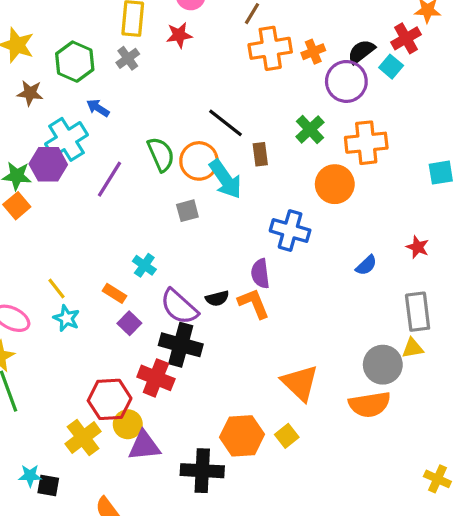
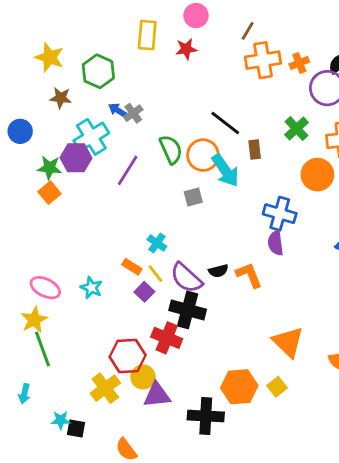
gray cross: (128, 58) -> (133, 113), moved
purple semicircle: (260, 274) -> (276, 243), moved
yellow line: (57, 288) -> (156, 274), moved

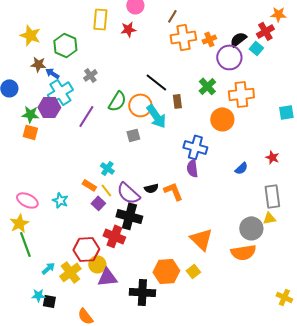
blue arrow: (118, 110) -> (52, 73), moved
green semicircle: (171, 149) -> (117, 101), turned 55
orange square: (49, 193) -> (30, 132), turned -35
cyan arrow: (24, 394) -> (48, 268), moved, turned -144

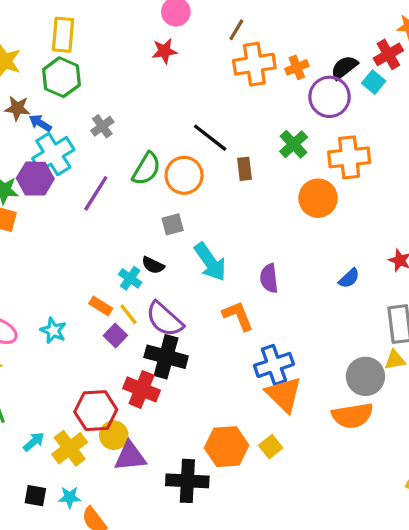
yellow rectangle: (100, 19) -> (63, 35), moved
cyan arrow: (156, 116) -> (210, 262), moved
blue cross: (195, 147) -> (274, 365), moved, turned -35
black semicircle: (151, 188) -> (153, 265), moved, turned 40
cyan star: (38, 295) -> (70, 497), moved

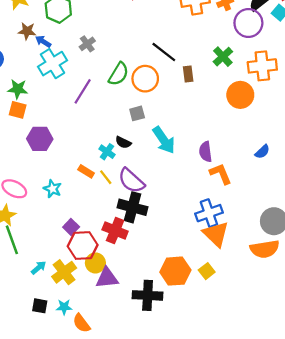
purple hexagon: (35, 179) -> (40, 139), moved
orange L-shape: (238, 316) -> (221, 174), moved
purple square: (115, 335) -> (71, 227), moved

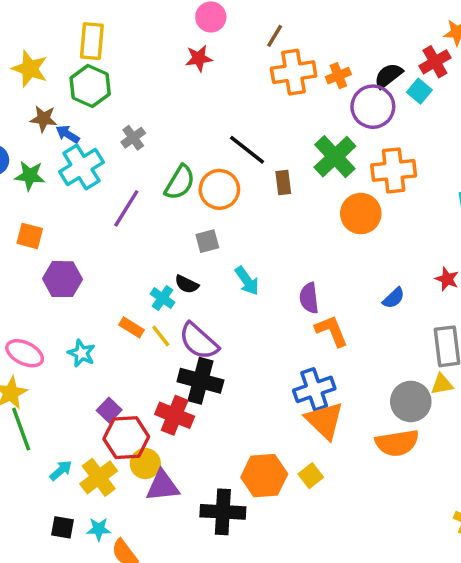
green cross: (223, 57) -> (335, 157), size x1.4
green star: (18, 89) -> (30, 176), moved
cyan arrow: (164, 140) -> (247, 281), size x0.7

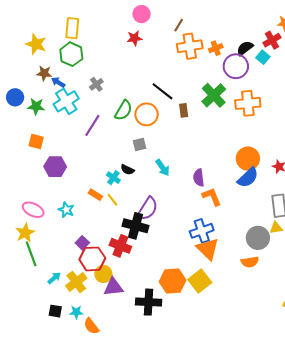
orange circle: (361, 214) -> (248, 159), moved
blue semicircle: (394, 298) -> (248, 178), size x1.6
purple semicircle: (199, 341) -> (148, 209), moved, turned -100
orange semicircle: (397, 443) -> (250, 262), size x0.7
yellow square: (311, 476) -> (200, 281), size x1.6

